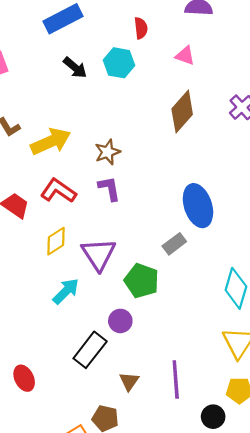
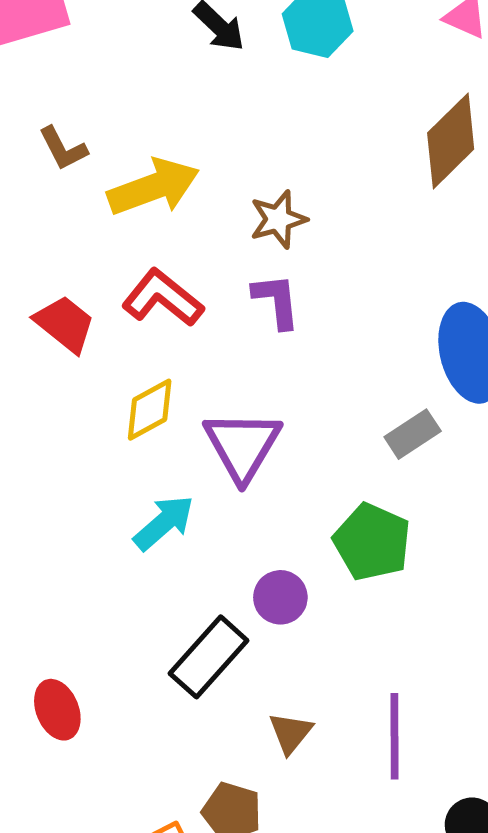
green pentagon: (142, 281) -> (372, 542), moved

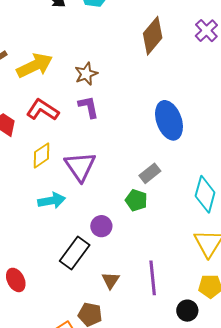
gray rectangle: (413, 434) -> (150, 173), moved
cyan arrow: (164, 523) -> (52, 201), turned 36
green pentagon: (372, 542) -> (136, 200), size x0.7

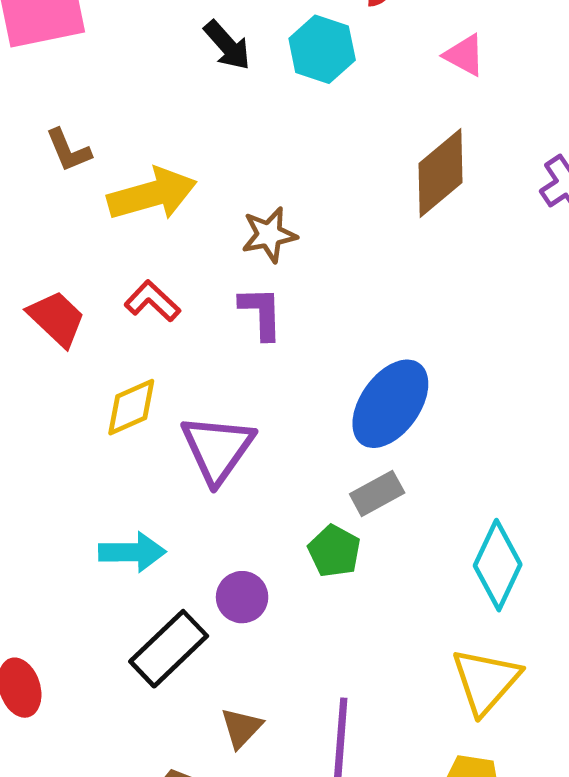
red L-shape: (43, 110) -> (152, 301), size x0.7
blue ellipse: (169, 120) -> (390, 404), moved, turned 45
cyan arrow: (52, 201) -> (132, 552), moved

